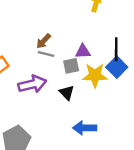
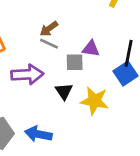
yellow star: (95, 75) -> (94, 101), moved
blue arrow: (85, 128) -> (38, 134), moved

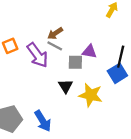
purple arrow: (27, 74) -> (38, 55), moved, turned 55
blue arrow: (38, 134) -> (43, 121), turned -135

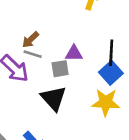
black triangle: (66, 86) -> (54, 98), size x1.5
yellow star: (91, 95) -> (106, 102), moved

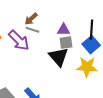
gray square: (60, 69) -> (66, 43), moved
black triangle: (54, 98) -> (59, 57), moved

